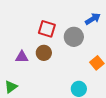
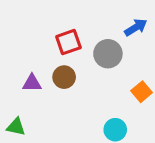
red square: (47, 29) -> (68, 42), turned -36
green triangle: (11, 87) -> (16, 127), turned 48

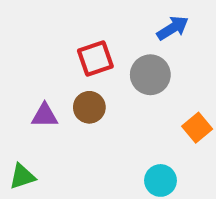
blue arrow: (136, 27) -> (173, 28), moved
green triangle: (16, 127) -> (22, 176), turned -30

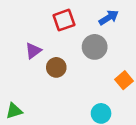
red square: (95, 58) -> (64, 20), moved
purple triangle: (45, 115) -> (33, 51), moved, turned -36

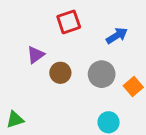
blue arrow: (109, 18) -> (117, 36), moved
gray circle: (95, 47) -> (102, 74), moved

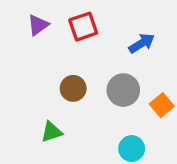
purple triangle: (36, 55) -> (38, 25), moved
green triangle: (15, 120) -> (51, 132), moved

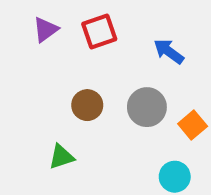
blue arrow: (142, 43) -> (169, 51), turned -112
cyan circle: (132, 149) -> (175, 177), moved

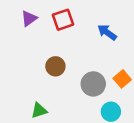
gray circle: (147, 107) -> (93, 84), moved
green triangle: (61, 157) -> (39, 110), moved

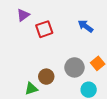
red square: (63, 20) -> (44, 29), moved
brown circle: (55, 66) -> (46, 77), moved

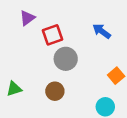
gray circle: (74, 67) -> (66, 59), moved
green triangle: (31, 89) -> (14, 89), moved

